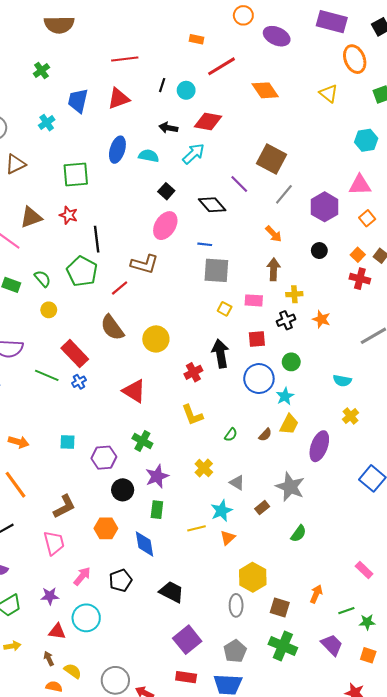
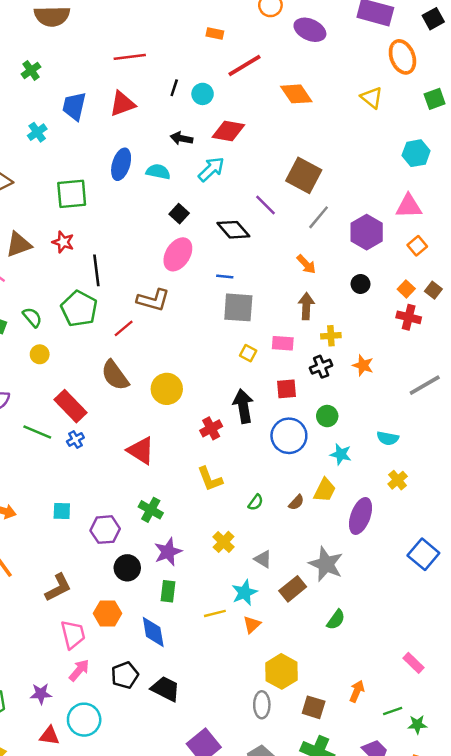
cyan star: (285, 396) -> (341, 454), moved, turned -30
brown rectangle: (262, 508) -> (293, 589), size x1.5
pink trapezoid: (54, 543) -> (73, 634), moved
black trapezoid: (172, 592) -> (166, 689), moved

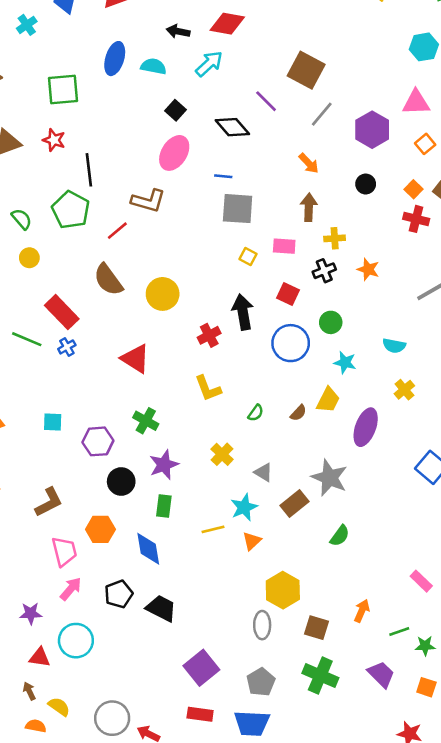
red square: (286, 389) -> (288, 294), turned 30

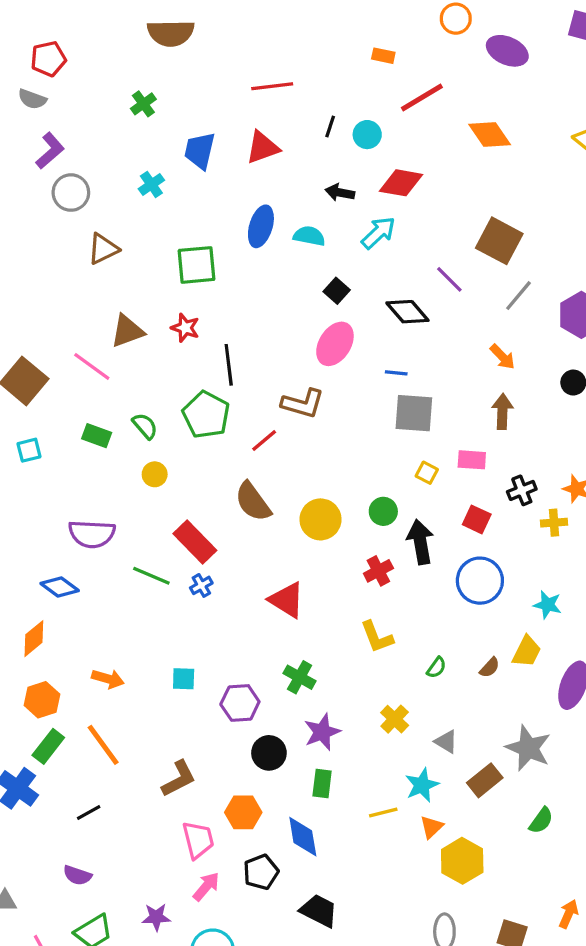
yellow cross: (335, 238) -> (554, 523), moved
green circle: (331, 322) -> (383, 511), moved
yellow hexagon: (283, 590) -> (462, 861), moved
black pentagon: (119, 594) -> (261, 872), moved

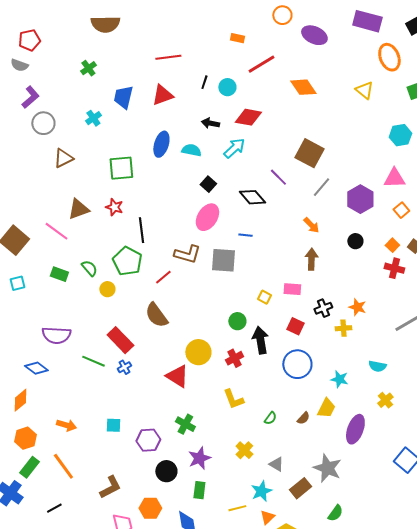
gray square: (414, 413) -> (223, 260), moved
yellow circle: (155, 474) -> (107, 289), moved
yellow circle: (320, 519) -> (198, 352), moved

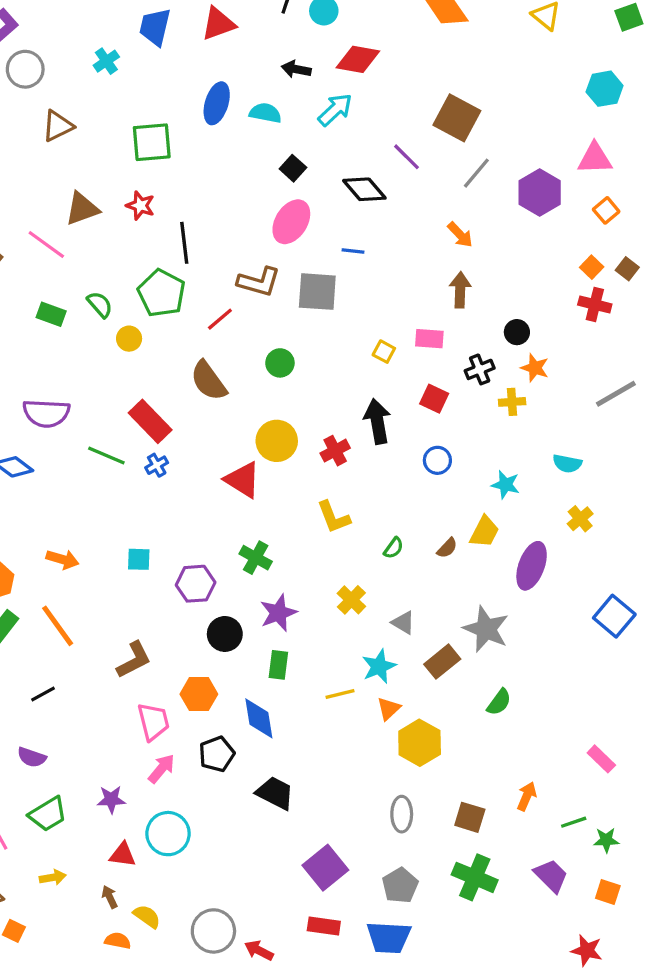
black circle: (355, 241) -> (517, 332), moved
green circle: (237, 321) -> (280, 363), moved
blue circle: (297, 364) -> (437, 460), size x0.6

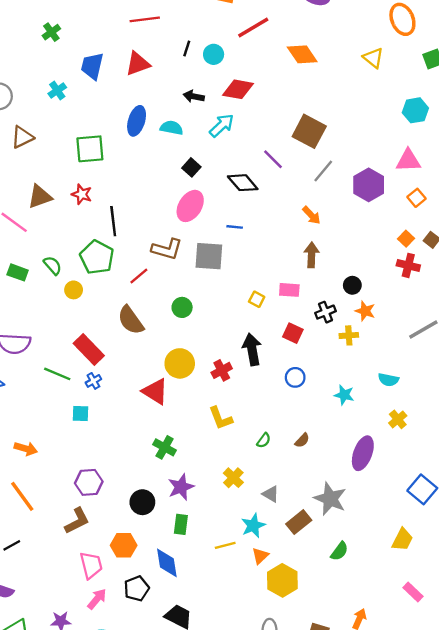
yellow trapezoid: (484, 532) -> (402, 540), moved
cyan square: (139, 559) -> (81, 414), moved
purple hexagon: (196, 584) -> (89, 482), moved

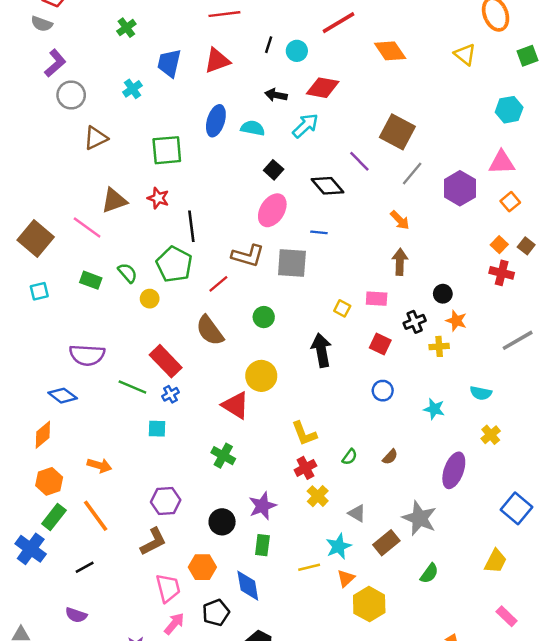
black arrow: (252, 349) -> (321, 350), moved
red cross: (222, 370) -> (305, 468), moved
green cross: (165, 447) -> (223, 456), moved

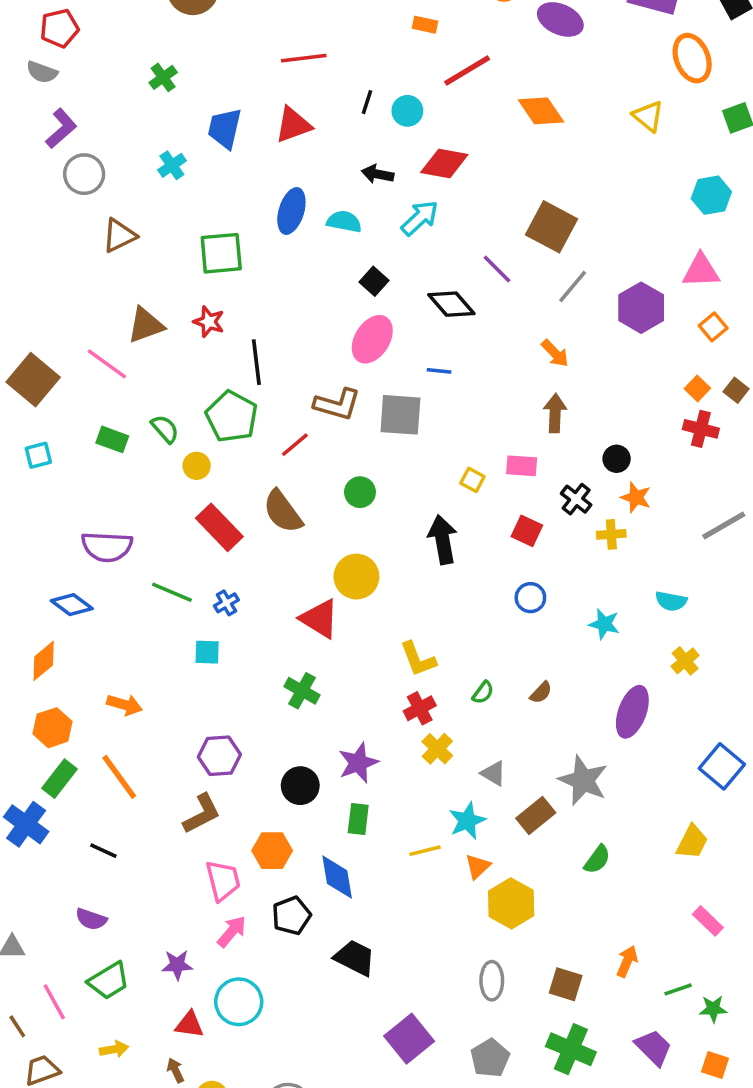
black cross: (415, 322) -> (576, 499), turned -30
red rectangle: (166, 361) -> (219, 527), moved
black line: (85, 567) -> (103, 851), turned 54

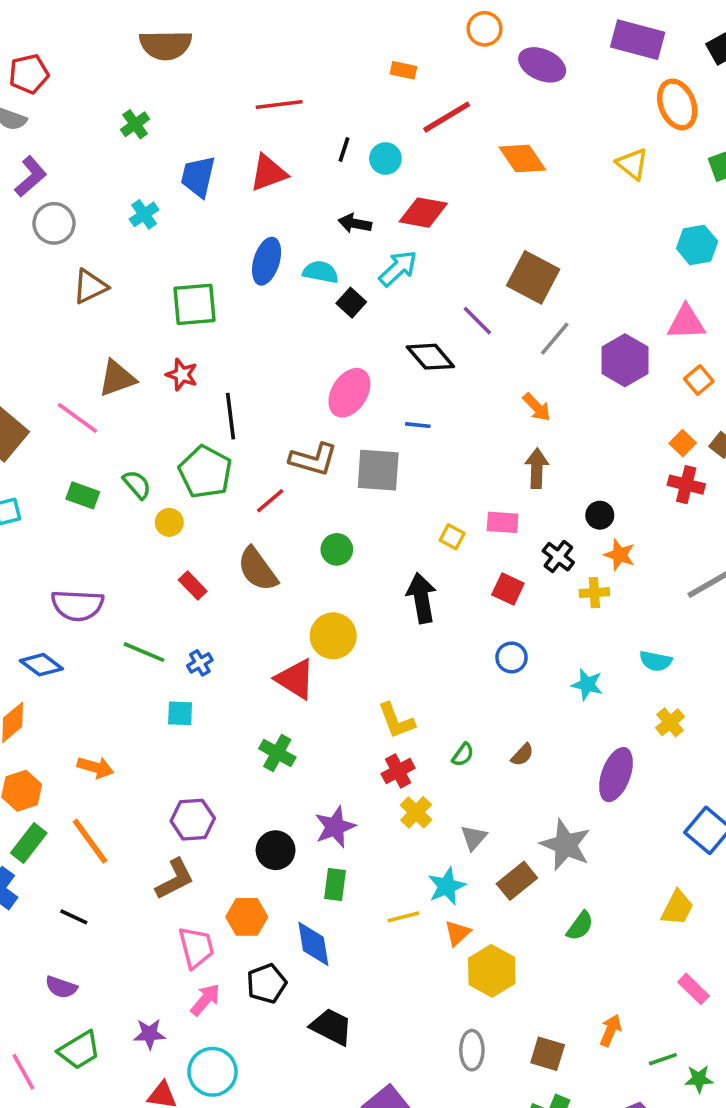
black square: (374, 281) -> (351, 303), moved
red rectangle: (219, 527) -> (193, 585), size x0.6
gray triangle: (494, 773) -> (474, 838), turned 40

